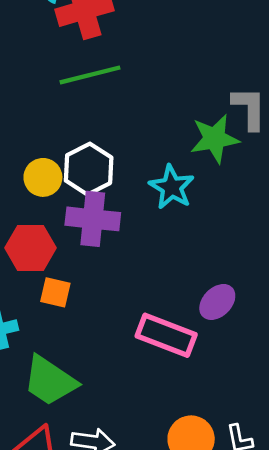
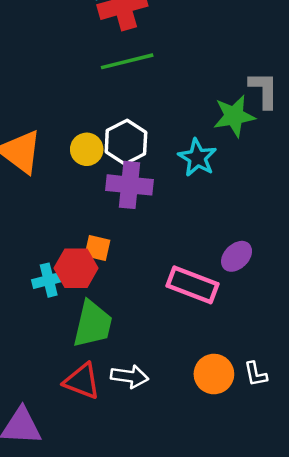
red hexagon: (30, 248) -> (76, 268), moved
green trapezoid: (50, 381) -> (93, 324), turned -111

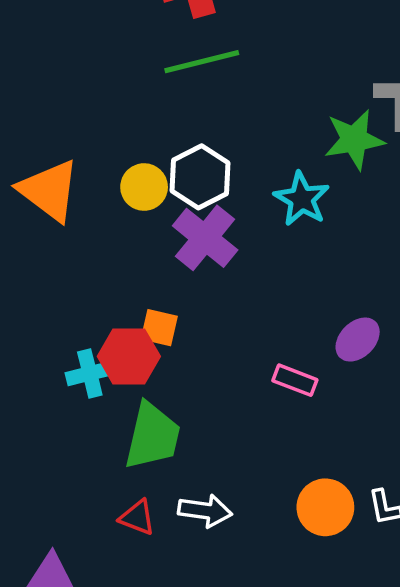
purple cross: (129, 185) -> (205, 238), turned 33
pink rectangle: (193, 285) -> (295, 380), size x0.6
red triangle: (82, 381) -> (137, 517), size x0.7

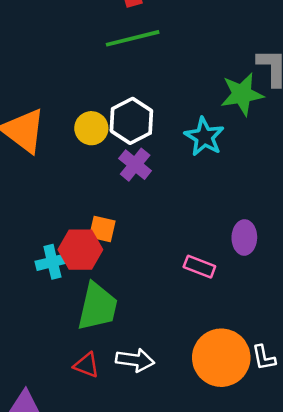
purple cross: (205, 238) -> (135, 165), size x0.7
purple ellipse: (358, 340) -> (244, 237), turned -44
orange circle: (325, 507) -> (221, 358), size x1.4

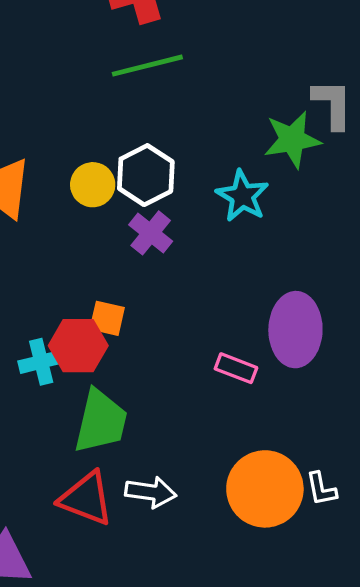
purple ellipse: (244, 237) -> (295, 330), size x1.6
red triangle: (86, 365) -> (86, 499), size x1.6

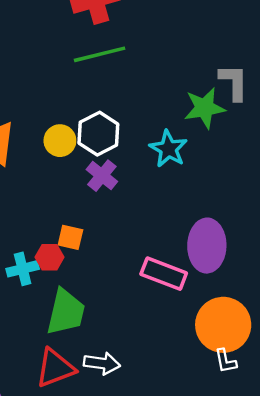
red hexagon: (78, 346) -> (49, 257), size x0.7
pink rectangle: (236, 368) -> (164, 274), size x1.5
orange circle: (265, 489) -> (223, 325), moved
red triangle: (86, 499) -> (55, 368), turned -42

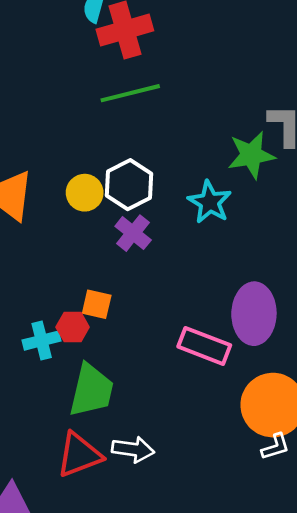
white L-shape: (226, 361) -> (275, 447), turned -96

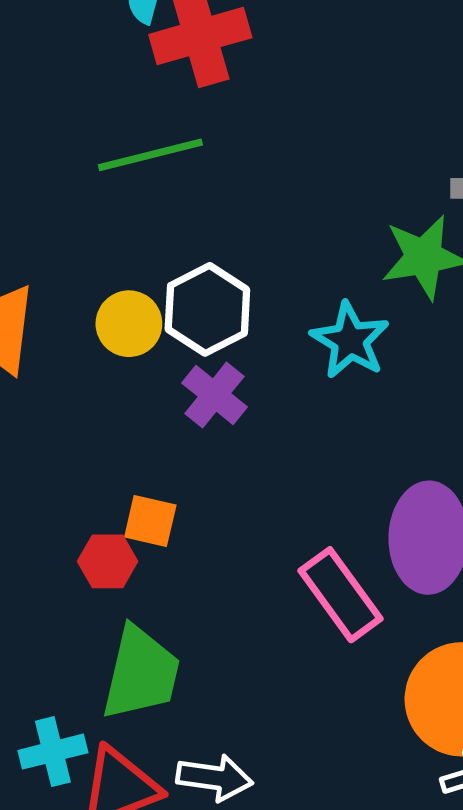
green line: (130, 93) -> (150, 155), moved
cyan cross: (42, 341) -> (53, 752), moved
pink rectangle: (204, 346) -> (341, 595), turned 33

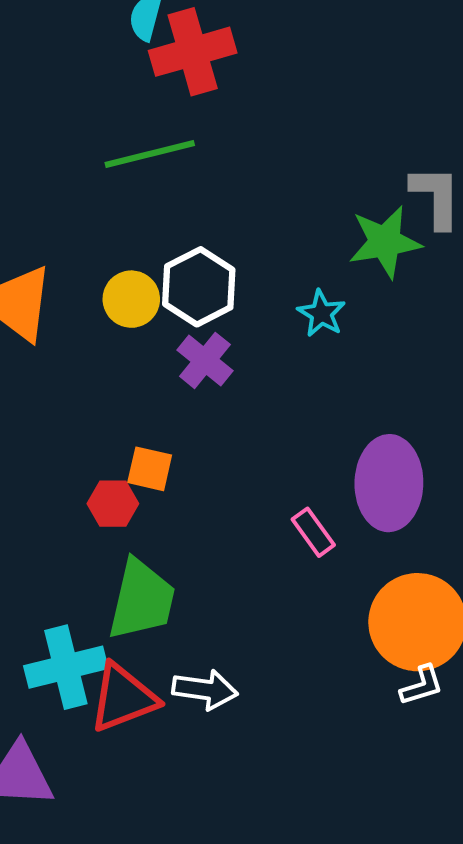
cyan star: (350, 340) -> (321, 313), size x0.7
pink rectangle: (341, 595) -> (313, 532), size x0.6
cyan cross: (53, 752) -> (66, 667), size x1.4

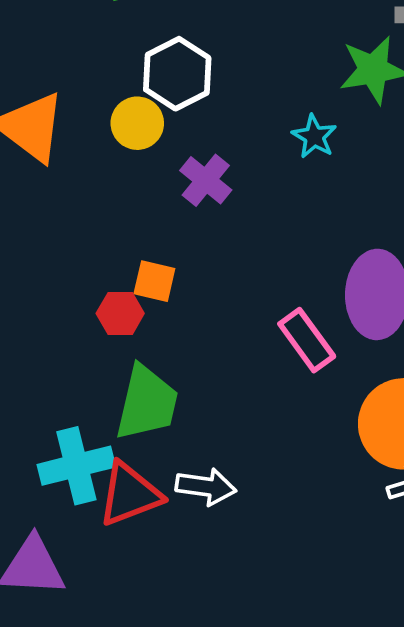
white hexagon: (199, 287) -> (177, 74), moved
pink rectangle: (313, 532) -> (307, 340), size x1.4

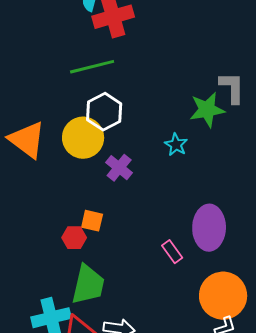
yellow circle: (137, 123) -> (83, 138), size x1.5
pink rectangle: (307, 340) -> (172, 252), size x0.7

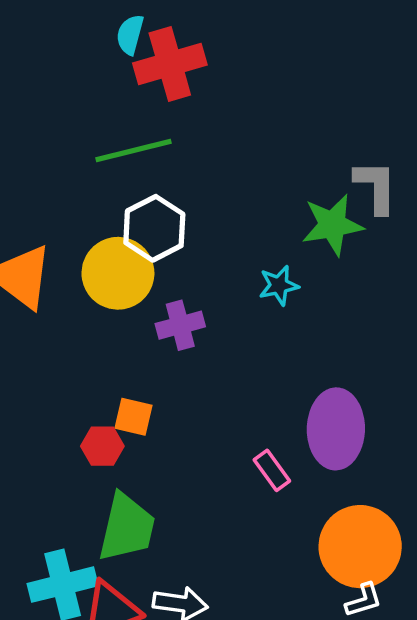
cyan star: (176, 145) -> (279, 285), turned 30
purple cross: (119, 168) -> (180, 325), turned 36

